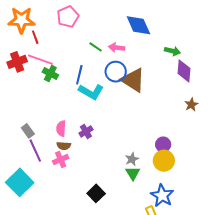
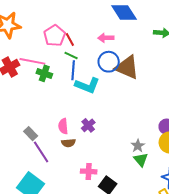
pink pentagon: (68, 17) -> (55, 36), moved
red line: (35, 37) -> (70, 39), moved
green line: (96, 47) -> (71, 55), moved
pink cross: (61, 160) -> (89, 171), moved, turned 35

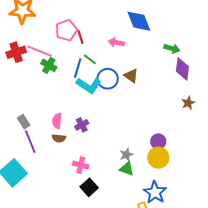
green line: (71, 55) -> (90, 59), moved
blue circle: (109, 62) -> (108, 79), moved
brown triangle: (127, 67) -> (131, 76), size x0.6
green triangle: (141, 160) -> (127, 169), turned -42
pink cross: (89, 171) -> (81, 165), moved

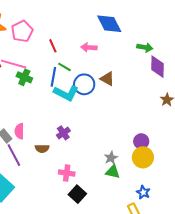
pink pentagon: (66, 30) -> (22, 31), moved
pink semicircle: (57, 121) -> (19, 131), moved
blue star: (155, 192) -> (143, 192), size x0.6

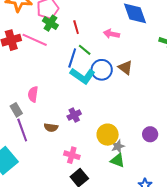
green cross: (24, 77) -> (50, 23), moved
pink semicircle: (19, 131) -> (33, 94), moved
yellow circle: (143, 157) -> (108, 135), moved

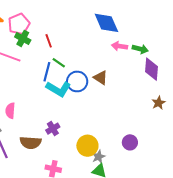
pink arrow: (111, 34) -> (119, 46), moved
brown semicircle: (51, 127) -> (31, 143), size x1.5

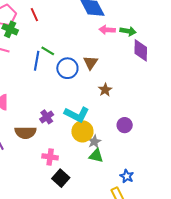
red line: (49, 41) -> (34, 15), moved
brown triangle: (101, 78) -> (91, 63), turned 35
cyan L-shape: (58, 89) -> (77, 114), moved
brown star: (159, 103) -> (105, 90), moved

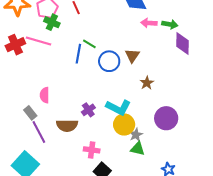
purple circle: (125, 125) -> (166, 118), size x1.5

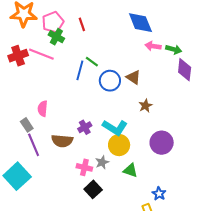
brown triangle: (132, 56) -> (133, 77), turned -35
gray star: (136, 135) -> (102, 162), moved

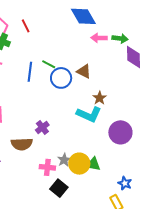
green line: (92, 62) -> (49, 64), moved
cyan L-shape: (115, 127) -> (89, 114), moved
yellow circle: (119, 145) -> (79, 164), moved

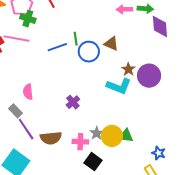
green line: (49, 64) -> (76, 39), turned 56
blue line: (30, 72) -> (57, 47), turned 66
purple circle: (120, 132) -> (149, 76), moved
brown semicircle: (22, 144) -> (51, 138), moved

